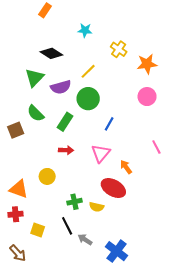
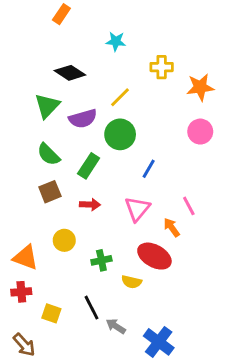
yellow cross: (119, 49) -> (162, 67), turned -35
brown square: (16, 130) -> (50, 192), moved
pink line: (156, 147) -> (189, 206), moved
green cross: (74, 202) -> (101, 260), moved

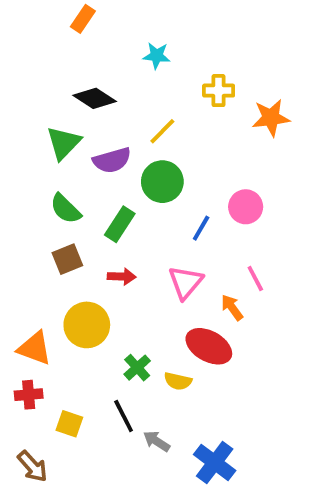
pink circle: (200, 132) -> (246, 207), moved
yellow circle: (64, 240) -> (87, 325), size x1.5
green cross: (101, 260) -> (137, 368), moved, turned -30

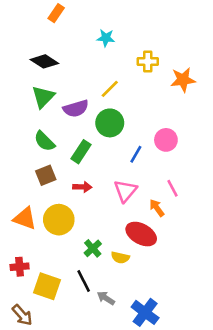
black diamond: (95, 98) -> (44, 61), moved
orange triangle: (34, 348) -> (25, 218), moved
yellow square: (69, 424) -> (47, 286), size x1.5

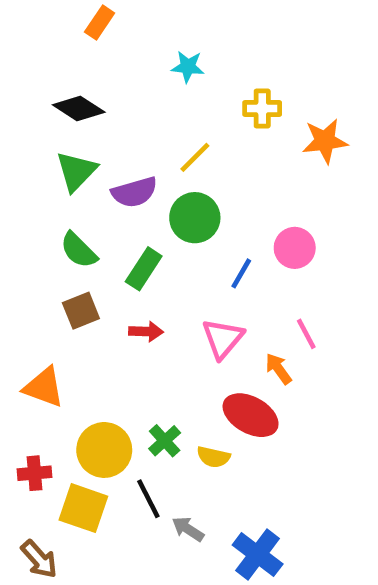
yellow circle: (59, 220) -> (104, 450), moved

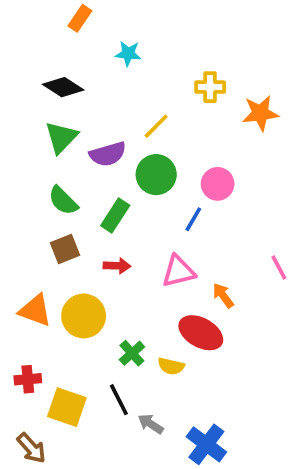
cyan star: (188, 67) -> (128, 54), moved
pink circle: (295, 248) -> (218, 184), moved
pink line: (306, 334) -> (279, 268), moved
pink triangle: (223, 338) -> (178, 271), turned 36
yellow circle: (104, 450) -> (84, 316), moved

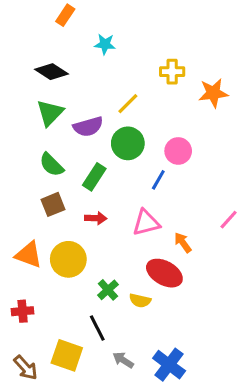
pink line: (279, 268) -> (229, 220), turned 70
yellow square: (67, 407) -> (67, 355), moved
gray arrow: (151, 424) -> (123, 360), moved

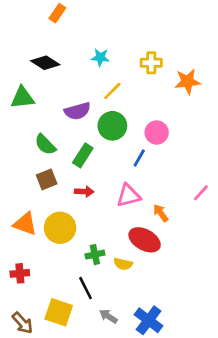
cyan star: (105, 44) -> (100, 57), moved
green triangle: (50, 113) -> (22, 98), moved, turned 40
green cross: (108, 290) -> (95, 255), turned 30

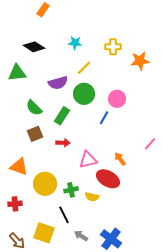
pink triangle: (128, 196) -> (88, 160), moved
yellow circle: (60, 228) -> (45, 184), moved

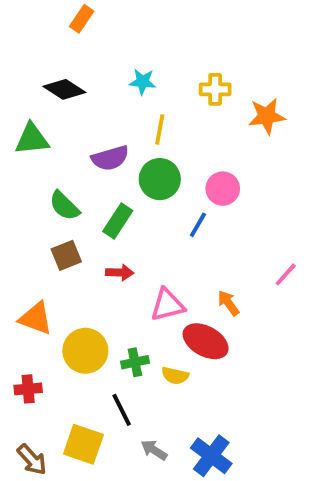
yellow line: (84, 68) -> (160, 129), turned -35

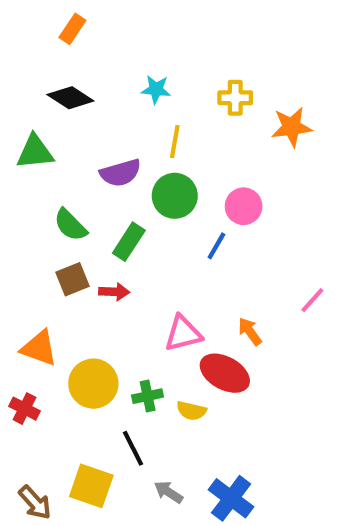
orange rectangle: (82, 19) -> (72, 29), moved
red arrow: (120, 273) -> (114, 292), moved
red cross: (28, 389) -> (25, 409), moved, turned 32

